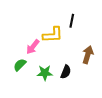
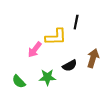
green semicircle: (20, 65) -> (19, 81), moved, turned -88
black semicircle: (66, 72) -> (70, 66), moved, turned 40

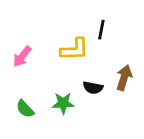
pink arrow: (35, 50) -> (22, 56), moved
black semicircle: (70, 66) -> (93, 88), turned 40

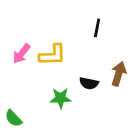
yellow L-shape: (75, 49) -> (53, 55), moved
green semicircle: (25, 109) -> (13, 118), moved

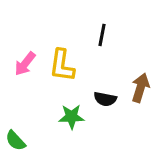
black line: (97, 28) -> (102, 35), moved
yellow L-shape: (53, 55) -> (62, 65), turned 100

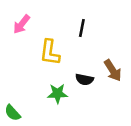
pink arrow: (25, 64) -> (22, 24), moved
brown arrow: (140, 88) -> (113, 70), turned 130

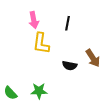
pink arrow: (22, 24) -> (34, 20), moved, turned -49
green star: (58, 94) -> (39, 91), moved

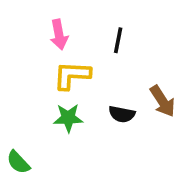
yellow L-shape: (41, 43) -> (72, 75), turned 85
green star: (39, 91) -> (68, 118), moved

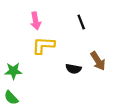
black line: (118, 40) -> (81, 22), moved, turned -32
green star: (68, 118) -> (13, 71), moved

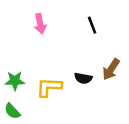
yellow L-shape: (43, 45) -> (49, 87), moved
brown arrow: (98, 61) -> (111, 69), turned 66

